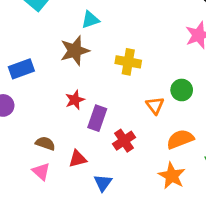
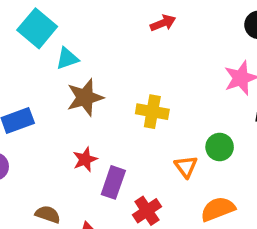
cyan triangle: (90, 20) -> (67, 58), moved

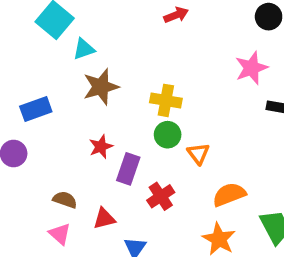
green circle: (220, 147) -> (168, 135), moved

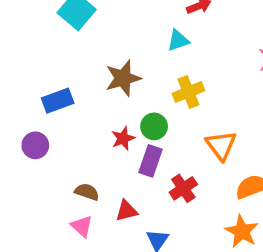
cyan triangle: (84, 49) -> (178, 40), moved
yellow cross: (166, 100) -> (188, 92), turned -32
green circle: (168, 135) -> (154, 126), moved
orange triangle: (198, 153) -> (221, 145), size x1.4

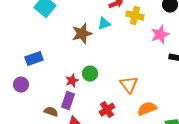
brown star: (123, 78) -> (82, 34), moved
yellow cross: (188, 92) -> (135, 16), moved, turned 36
purple rectangle: (151, 161) -> (68, 101), moved

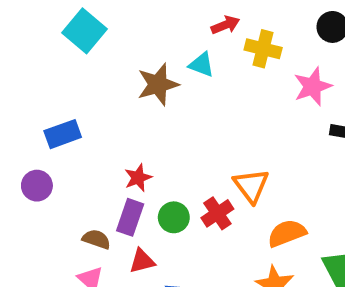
cyan triangle: (104, 24) -> (202, 65), turned 40
green circle: (90, 74) -> (174, 217), moved
red cross: (107, 110) -> (217, 213), moved

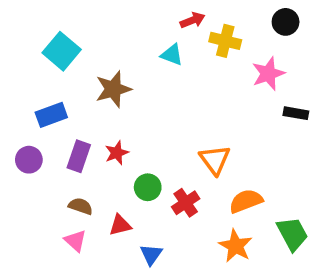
cyan square: (85, 31) -> (62, 51), moved
brown star: (158, 84) -> (113, 89), moved
red cross: (217, 213) -> (186, 203), moved
purple rectangle: (130, 217) -> (79, 156), moved

